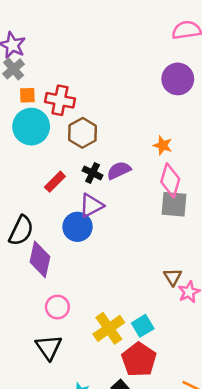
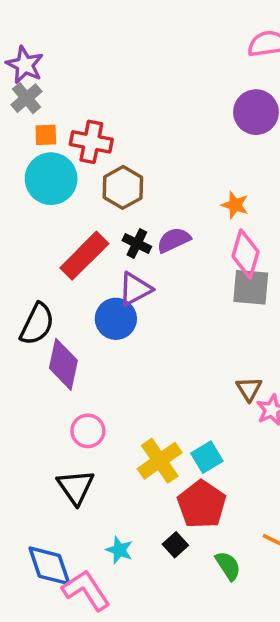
red rectangle: (55, 182) -> (84, 256), size x1.6

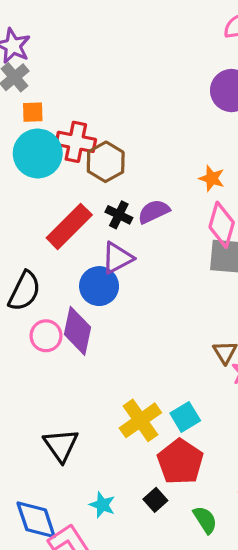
red cross: (91, 142) -> (76, 142), moved
purple diamond: (63, 364) -> (77, 331), moved
pink circle: (88, 431) -> (46, 336), moved

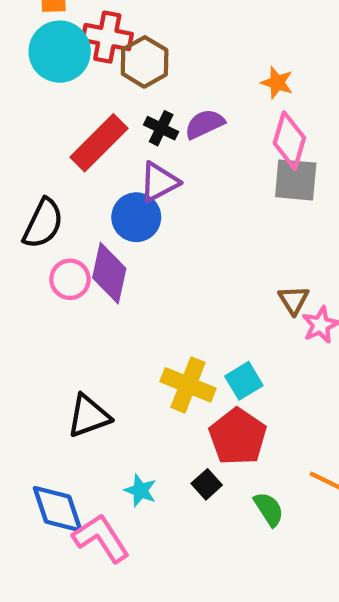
yellow cross: (140, 420) -> (188, 385), turned -33
black triangle: (61, 445) -> (89, 416), turned 45

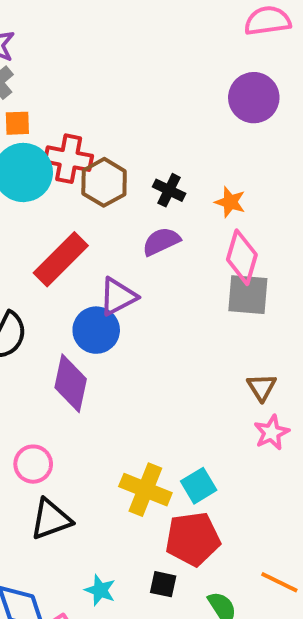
black cross: (161, 128) -> (169, 190), moved
pink circle: (70, 279) -> (33, 464), moved
brown triangle: (294, 300) -> (262, 387), moved
red pentagon: (238, 437) -> (193, 539), turned 30
black square: (207, 484) -> (163, 584), turned -36

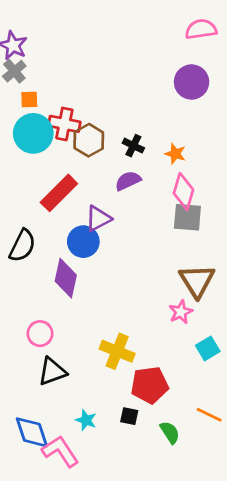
brown triangle: (262, 387) -> (197, 281), size x1.8
pink star: (272, 433) -> (181, 312), moved
cyan square: (199, 486) -> (208, 348), moved

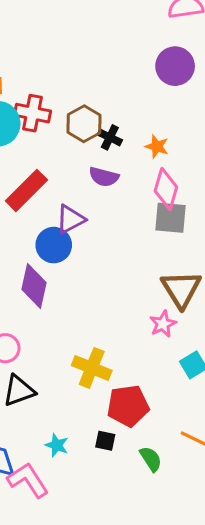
brown hexagon: (89, 140) -> (84, 124), moved
purple semicircle: (128, 181) -> (104, 177), turned -140

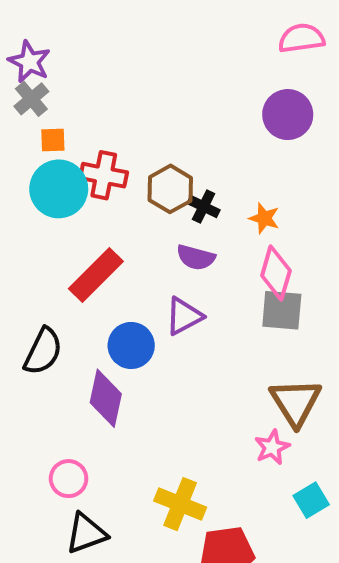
purple triangle: (70, 219) -> (184, 316), moved

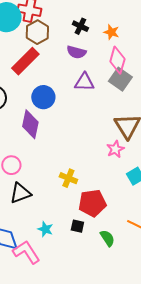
brown hexagon: (170, 189) -> (37, 32), moved
gray square: (282, 310) -> (120, 79), turned 30
purple triangle: (184, 316) -> (84, 82), moved, turned 30
yellow cross: (180, 504) -> (68, 178), size x0.7

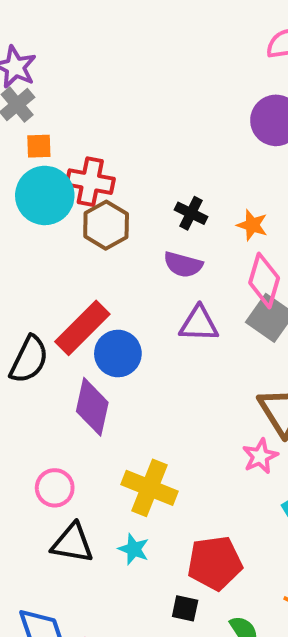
red rectangle: (25, 61) -> (82, 328), moved
yellow cross: (68, 178) -> (150, 488), moved, size x1.5
black triangle: (20, 193) -> (72, 543), turned 30
cyan star: (45, 229) -> (134, 549), moved

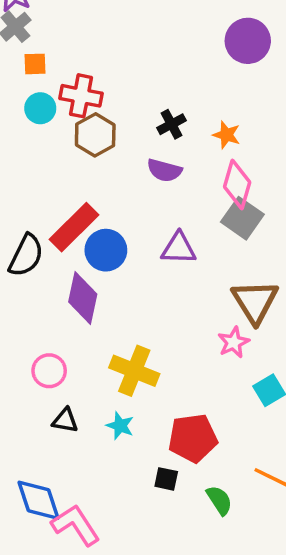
cyan circle: (45, 195) -> (40, 108), size x0.6
black cross: (191, 213) -> (172, 124), turned 36
purple triangle: (199, 324) -> (179, 248), moved
black triangle: (72, 543) -> (65, 420), size x0.7

